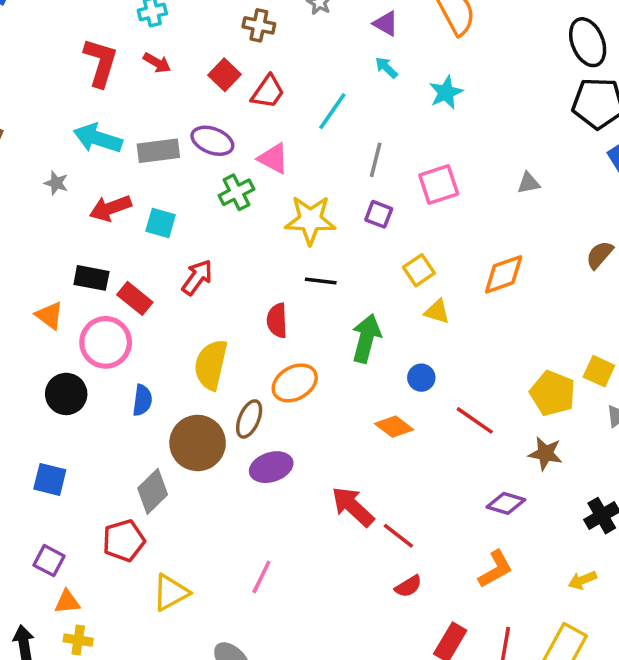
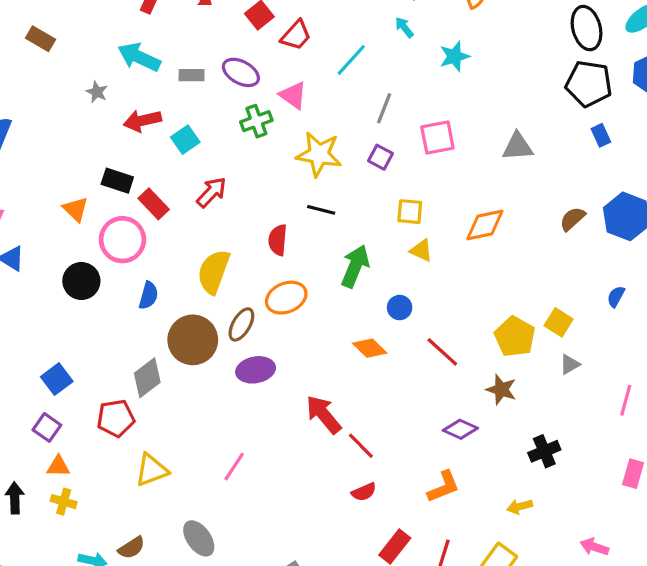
gray rectangle: (158, 151) -> (192, 75), size x0.7
gray triangle: (529, 183) -> (518, 147), size x1.5
cyan square: (161, 223) -> (185, 140), turned 32
yellow square: (419, 270) -> (410, 212), turned 32
blue square: (50, 479) -> (57, 379), moved, turned 32

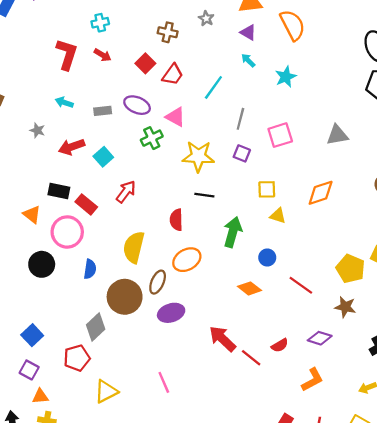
cyan arrow: (139, 57) -> (64, 102), size x0.6
pink line: (234, 467) -> (164, 382), turned -50
red semicircle: (364, 492) -> (280, 345), moved

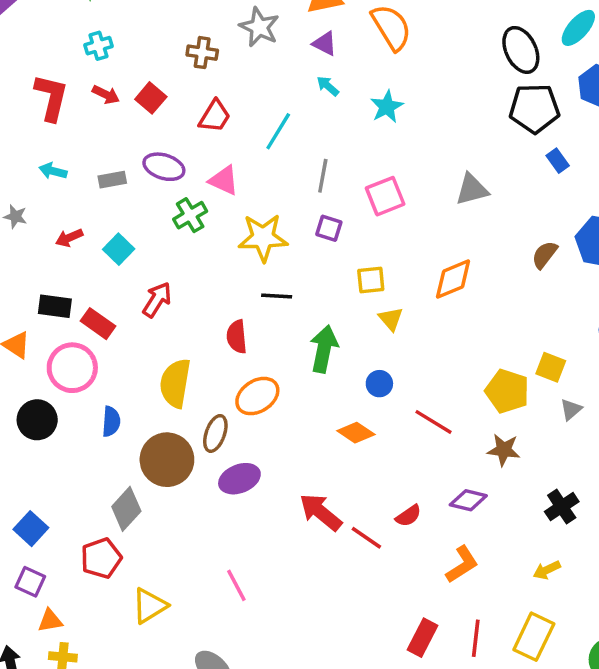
gray star: (206, 18) -> (259, 27), size x1.6
red square: (145, 63) -> (151, 98), moved
red arrow: (72, 147) -> (69, 238), size x0.7
yellow triangle: (278, 216) -> (391, 319), turned 36

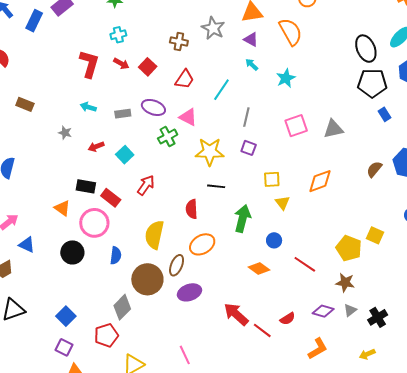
pink square: (385, 196) -> (296, 126), moved
gray triangle: (571, 409) -> (350, 310), moved

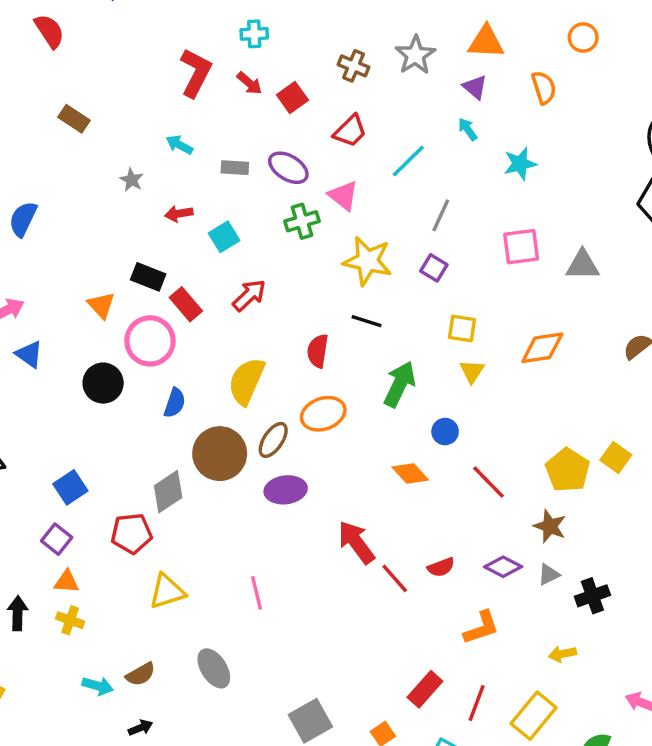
orange semicircle: (291, 32) -> (544, 88), size x0.7

